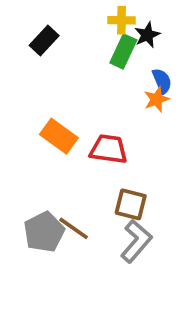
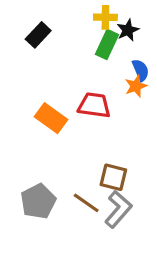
red trapezoid: (109, 149) -> (94, 105), moved
brown line: (74, 228) -> (86, 203), moved

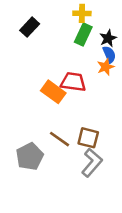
black star: (128, 30) -> (108, 38), moved
orange rectangle: (51, 118) -> (53, 92), moved
brown line: (86, 203) -> (60, 139), moved

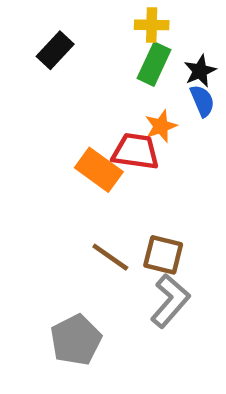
orange star: (106, 67) -> (161, 126), moved
gray pentagon: (30, 156) -> (76, 340), moved

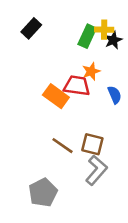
yellow cross: (152, 25) -> (104, 30), moved
blue semicircle: (202, 101) -> (115, 95), moved

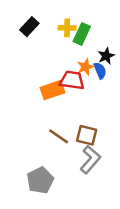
yellow cross: (104, 30) -> (67, 28), moved
black star: (113, 40) -> (106, 56), moved
blue semicircle: (115, 95) -> (100, 71), moved
orange rectangle: (56, 96) -> (52, 90), turned -55

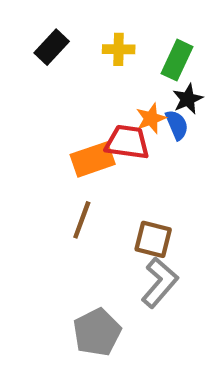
green rectangle: (82, 34) -> (177, 60), moved
brown line: (59, 136) -> (82, 220), moved, turned 75
gray pentagon: (40, 180) -> (97, 332), moved

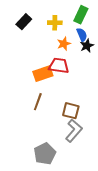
green rectangle: (177, 60) -> (81, 15), moved
orange star: (151, 118) -> (64, 44), moved
blue semicircle: (177, 125) -> (82, 35), moved

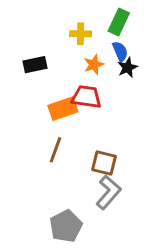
black rectangle: (24, 22) -> (35, 65), moved, turned 35

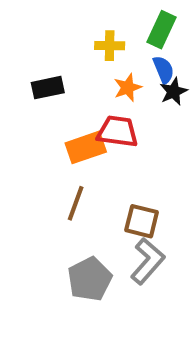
gray pentagon: (66, 226) -> (90, 279), moved

